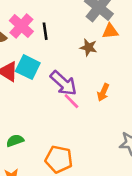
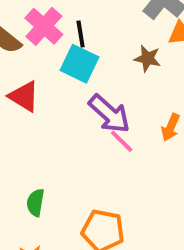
cyan square: (28, 67) -> (80, 64), moved
green semicircle: (15, 141) -> (35, 203), turned -60

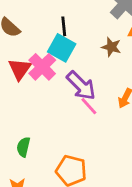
pink cross: (44, 26) -> (42, 67), moved
red triangle: (24, 96) -> (20, 69), turned 30

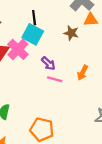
purple arrow: (81, 86) -> (48, 63), size x0.6
pink line: (89, 106) -> (55, 79), turned -32

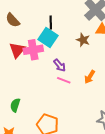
pink cross: (18, 49) -> (33, 50), turned 30

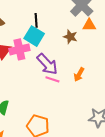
purple arrow: (60, 65) -> (47, 64), size x1.6

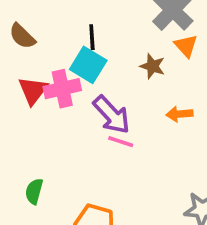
orange triangle: (89, 25) -> (186, 46), turned 48
orange arrow: (79, 74) -> (179, 114), moved, turned 56

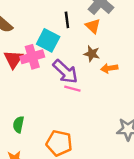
black line: (92, 37) -> (67, 20), moved
orange triangle: (186, 46) -> (93, 26), moved
brown star: (152, 66) -> (92, 54), moved

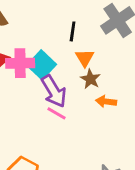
orange triangle: (93, 26) -> (85, 58), moved
cyan square: (48, 40) -> (42, 65), moved

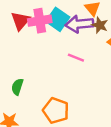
purple arrow: (54, 91) -> (79, 24), moved, turned 124

